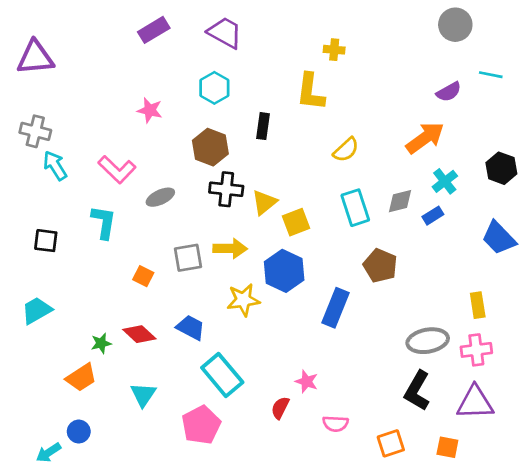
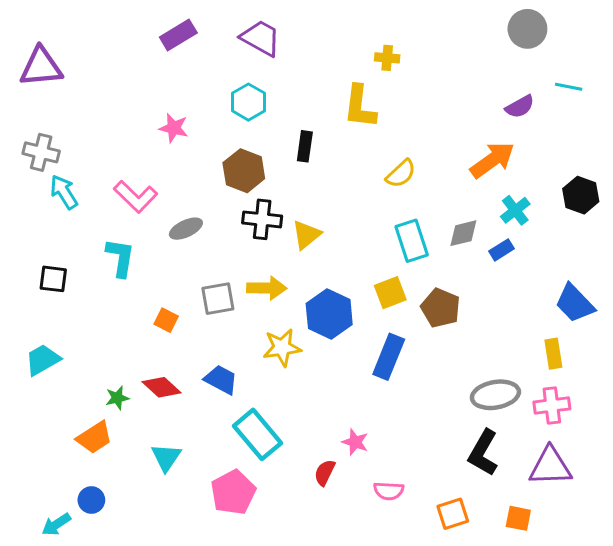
yellow square: (296, 222) -> (390, 293), moved
blue trapezoid: (499, 238) -> (575, 303), moved

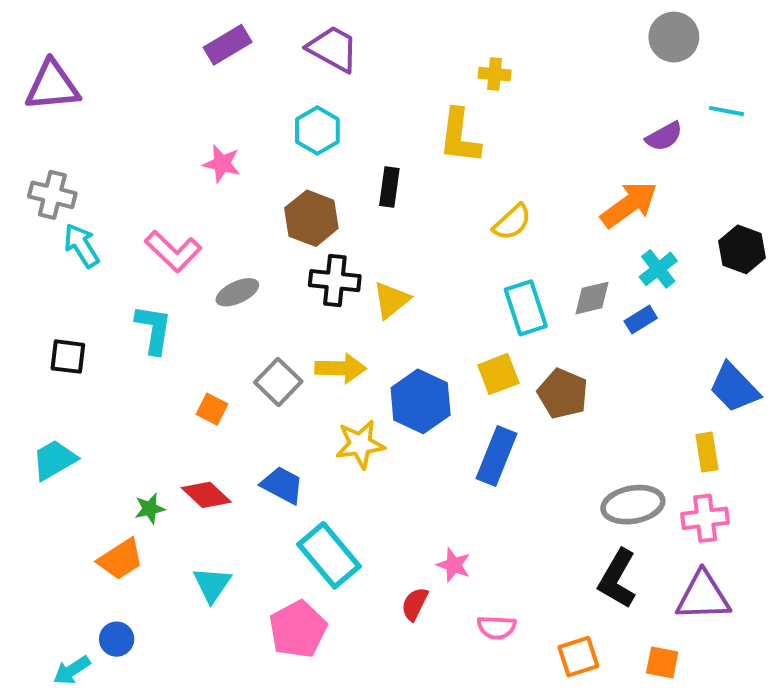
gray square: (218, 299) -> (278, 382), turned -36

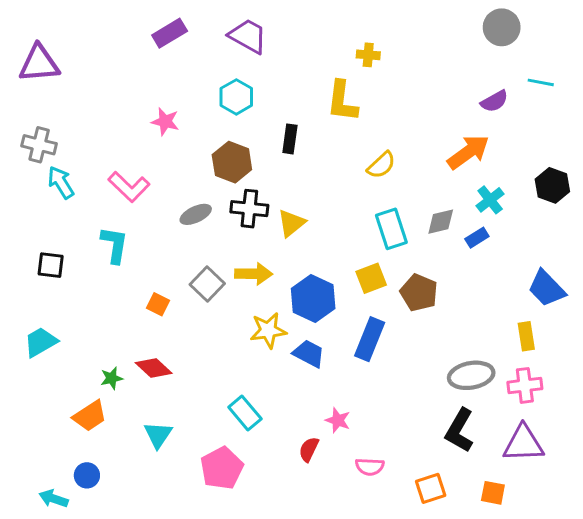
gray ellipse: (237, 292) -> (196, 214), moved
blue trapezoid: (282, 485) -> (309, 354), moved
cyan rectangle: (329, 555) -> (245, 413), size x0.7
cyan arrow: (72, 670) -> (54, 499), turned 52

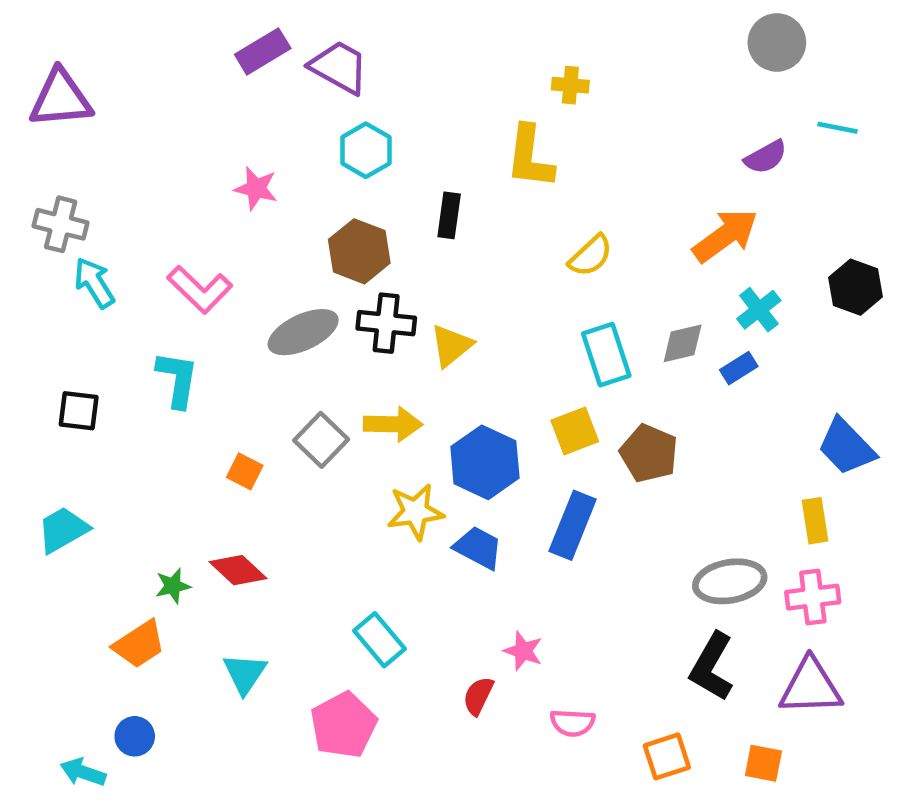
purple trapezoid: (248, 36) -> (339, 67), moved
gray ellipse: (196, 214) -> (303, 332), size x1.4

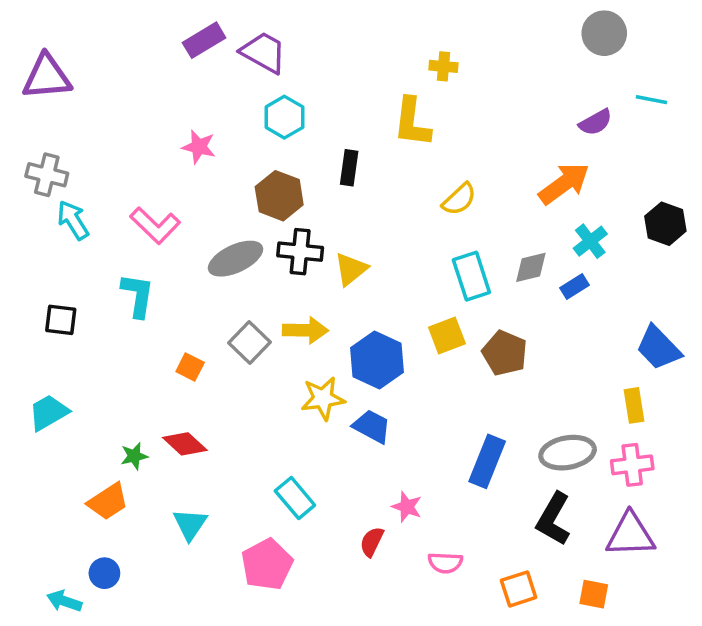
blue rectangle: (573, 525) -> (487, 461), moved

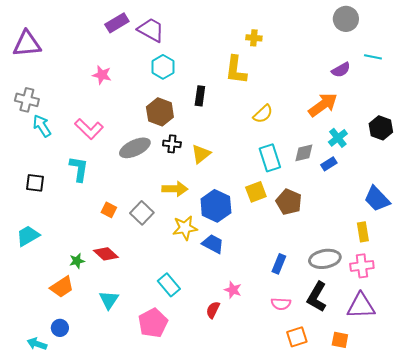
pink star: (199, 147) -> (102, 75), moved
black cross: (300, 252) -> (172, 144), size x0.7
gray square: (249, 342) -> (142, 213), moved
blue rectangle: (487, 461) -> (279, 264), size x0.7
pink semicircle: (445, 563) -> (281, 304), moved

